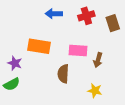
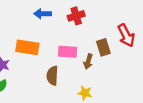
brown rectangle: (113, 23) -> (103, 47), moved

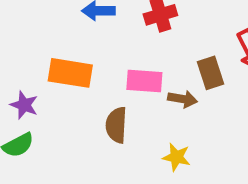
brown arrow: (88, 62) -> (182, 99), turned -96

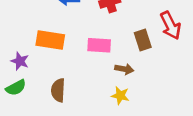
brown arrow: (182, 99) -> (124, 69), moved
brown semicircle: (116, 125) -> (58, 90), moved

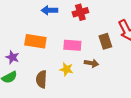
yellow star: (120, 96) -> (66, 69), moved

